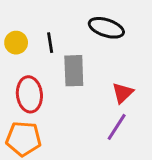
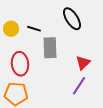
black ellipse: (106, 28) -> (72, 19), turned 40
black line: (50, 43) -> (34, 29), turned -64

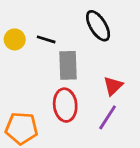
red ellipse: (20, 64) -> (65, 105), moved

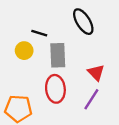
yellow circle: (15, 39) -> (24, 51), moved
red triangle: (113, 86) -> (96, 73), turned -30

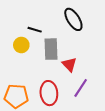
red triangle: (96, 73) -> (69, 64), moved
red ellipse: (55, 89) -> (49, 93), moved

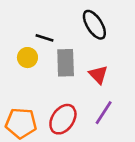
red triangle: (69, 64) -> (98, 75), moved
red ellipse: (49, 93) -> (63, 119), turned 40

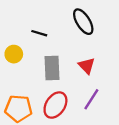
yellow circle: (27, 58) -> (14, 54), moved
gray rectangle: (66, 63) -> (52, 68), moved

